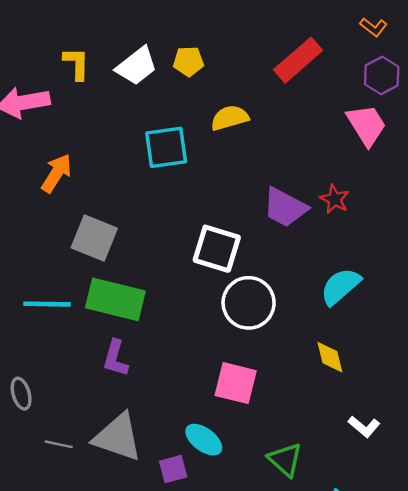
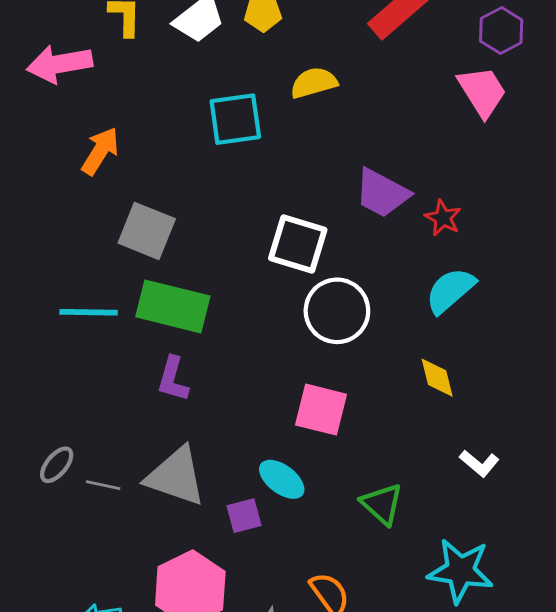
red star: (335, 199) -> (443, 218), moved
gray ellipse: (21, 394) -> (57, 465), moved, turned 56

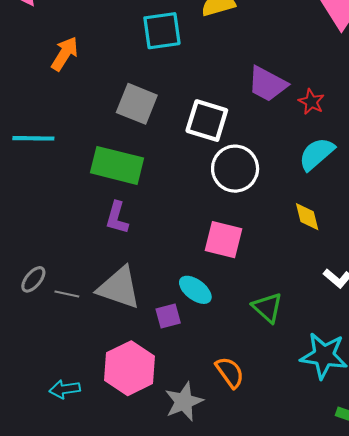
gray square: (147, 231) -> (137, 104), moved
cyan line: (89, 312) -> (33, 138), moved

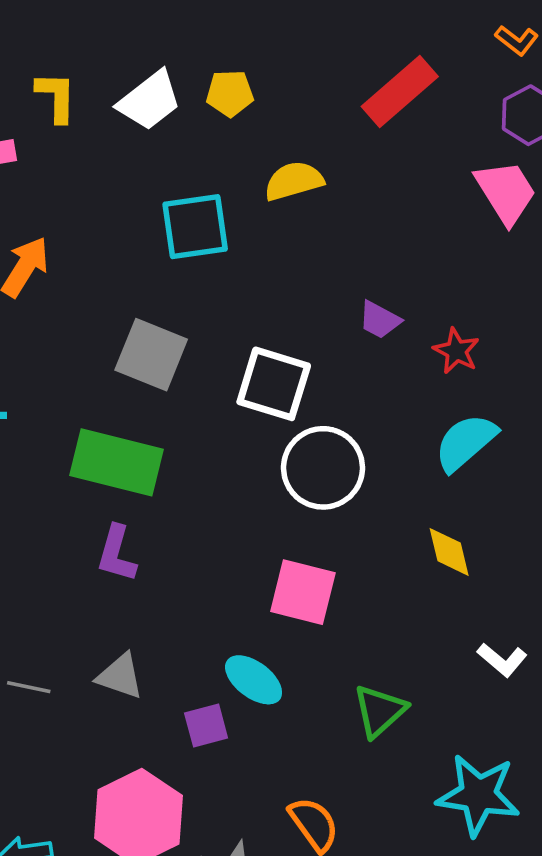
purple trapezoid: (267, 84) -> (380, 320), size x0.6
gray triangle: (119, 288) -> (120, 676), size x0.6
green triangle: (267, 308) -> (380, 711), turned 36

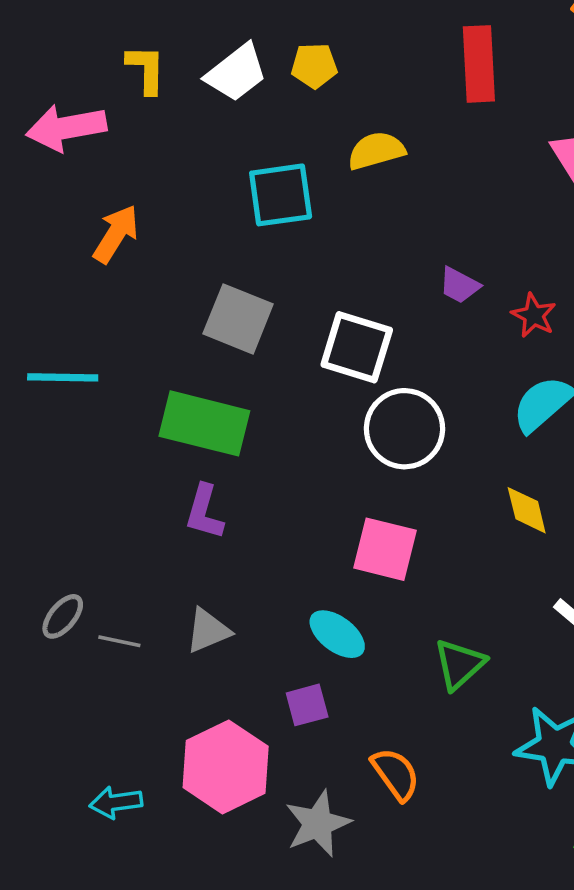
red rectangle: (400, 91) -> (479, 64), turned -52
gray triangle: (120, 676) -> (208, 631), turned -42
purple square: (206, 726) -> (307, 705), moved

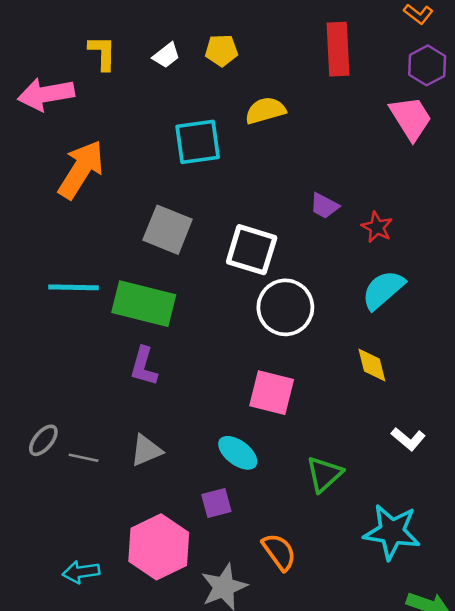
white trapezoid: (236, 73) -> (166, 55), size x0.6
orange arrow: (116, 234) -> (81, 169), size x1.4
cyan line: (63, 377) -> (73, 287), moved

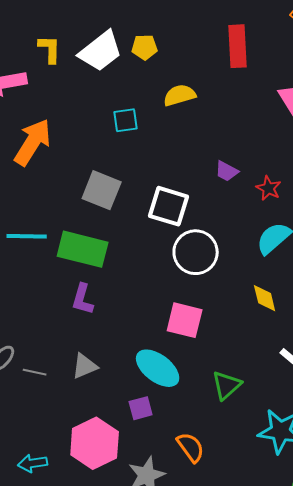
white trapezoid: (166, 55) -> (101, 51), size x2.0
cyan square: (198, 142) -> (126, 120), size x0.7
cyan ellipse: (238, 453) -> (158, 368), size x1.4

